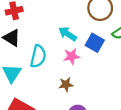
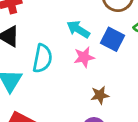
brown star: (66, 85) -> (100, 95), moved

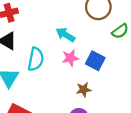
blue square: (112, 39) -> (95, 61), moved

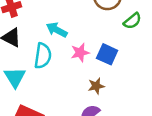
cyan arrow: (65, 35) -> (57, 30), moved

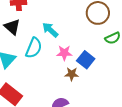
brown star: (96, 86) -> (72, 74), moved

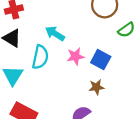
brown star: (72, 74) -> (96, 87), moved

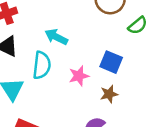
pink star: (75, 56) -> (79, 76), moved

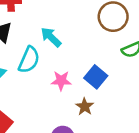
brown star: (109, 94) -> (85, 107), turned 30

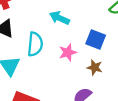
cyan arrow: (51, 37) -> (59, 18), moved

